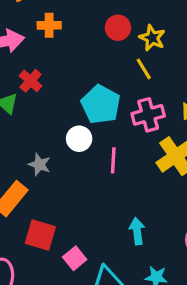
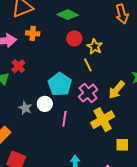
pink cross: (148, 115) -> (88, 93), turned -30
gray star: (39, 164) -> (25, 108), moved

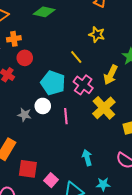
red circle: (74, 38) -> (25, 58), moved
yellow star: (95, 46) -> (97, 34), moved

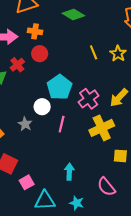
yellow line: (76, 57) -> (94, 52), moved
gray star: (24, 115) -> (25, 124), moved

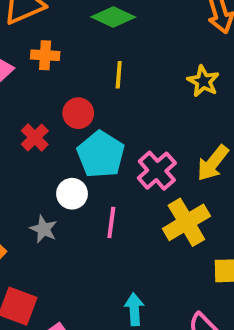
yellow line: (94, 52) -> (119, 75), moved, turned 32
red circle: (40, 54) -> (78, 113), moved
red cross: (17, 65) -> (35, 137), moved

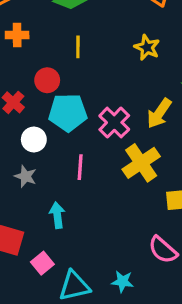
cyan pentagon: (101, 154) -> (68, 113), turned -30
white circle: (72, 194) -> (34, 139), moved
cyan arrow: (134, 309) -> (57, 215), moved

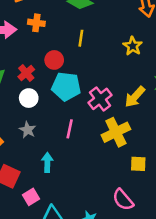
white circle: (34, 139) -> (29, 98), moved

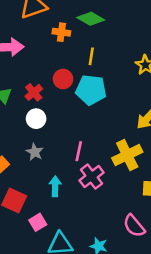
orange cross: (36, 23) -> (61, 32), moved
cyan pentagon: (66, 86) -> (91, 90), moved
pink cross: (100, 99) -> (92, 177), moved

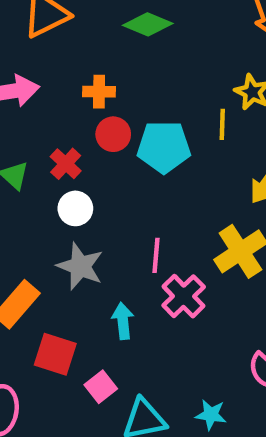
orange cross: (61, 32) -> (99, 92), moved
yellow line: (91, 56) -> (222, 124), moved
gray star: (35, 152) -> (80, 266), size x1.5

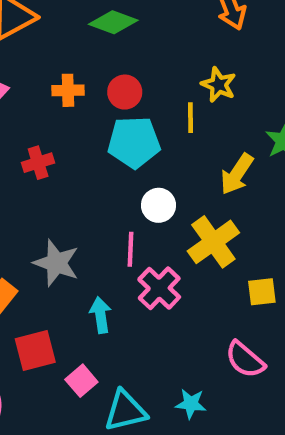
red circle: (113, 134) -> (125, 92), moved
red cross: (66, 164) -> (38, 163), turned 32
white circle: (75, 208) -> (158, 205), moved
red square: (55, 354) -> (35, 350), turned -30

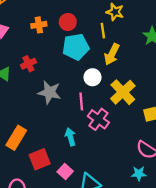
yellow arrow: (237, 174) -> (112, 54), moved
gray star: (56, 263) -> (49, 92), moved
cyan star: (191, 404) -> (139, 174), moved

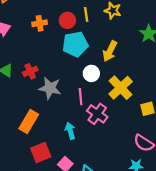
yellow line: (103, 31) -> (86, 14), moved
red cross: (28, 64) -> (30, 71), moved
orange rectangle: (16, 138) -> (29, 122), moved

